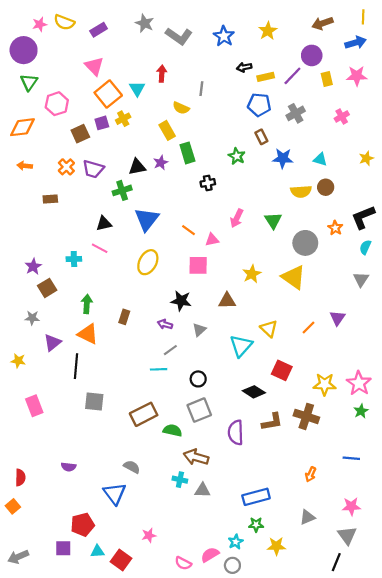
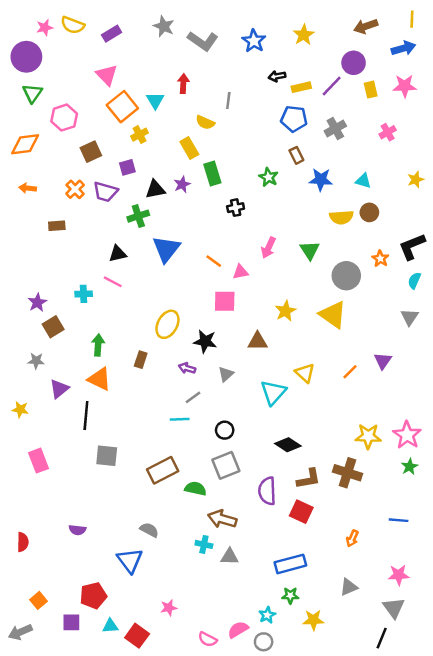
purple square: (102, 123) -> (127, 167), moved
yellow ellipse: (148, 262) -> (167, 324), moved
red square: (282, 370) -> (301, 512), moved
orange square: (13, 506) -> (39, 600), moved

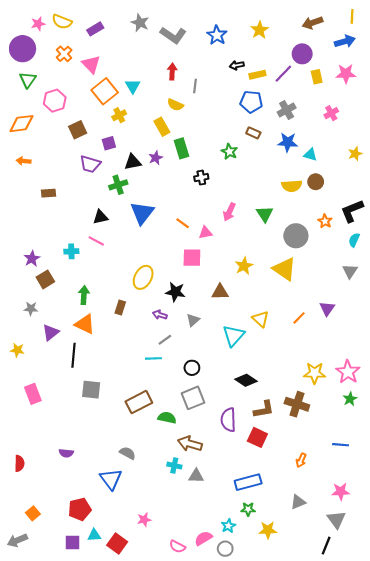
red arrow: (183, 83) -> (172, 72), moved
brown rectangle: (296, 155) -> (253, 133), turned -40
blue star: (321, 180) -> (288, 142), moved
orange cross: (75, 189) -> (64, 54), moved
purple square: (71, 622) -> (72, 542), moved

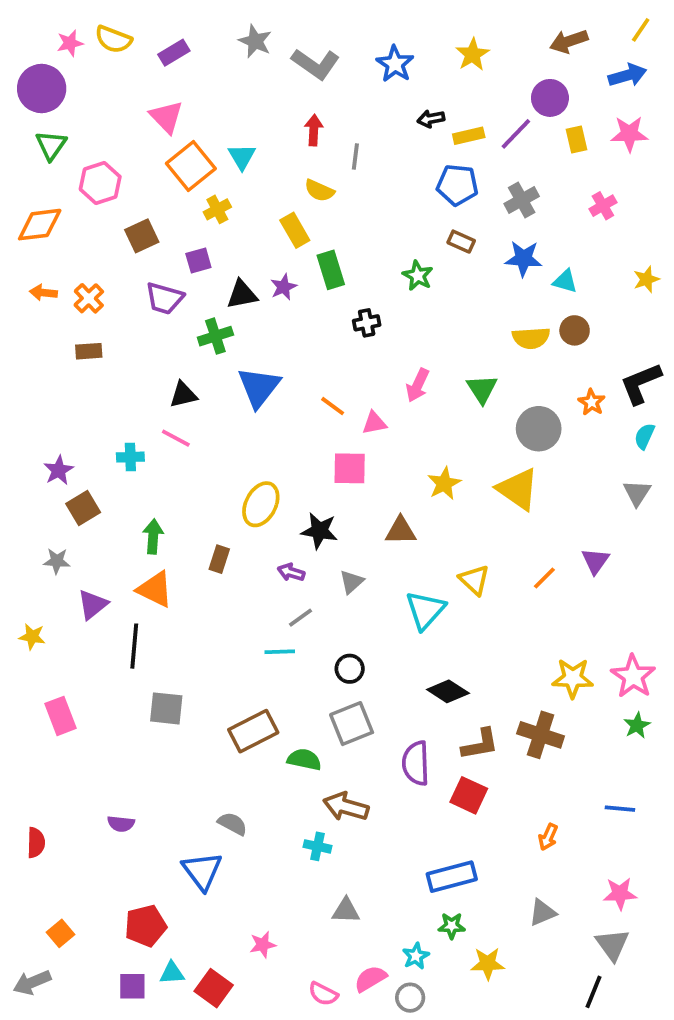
yellow line: (352, 16) -> (641, 30), turned 32
orange cross: (64, 54) -> (89, 298), moved
gray triangle: (196, 476) -> (346, 911), moved

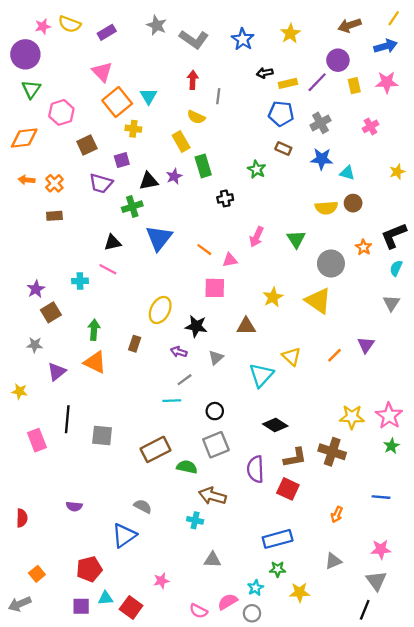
yellow cross: (217, 209) -> (133, 129), turned 35
black line: (134, 646) -> (67, 419), moved
blue triangle: (202, 871) -> (124, 535), turned 32

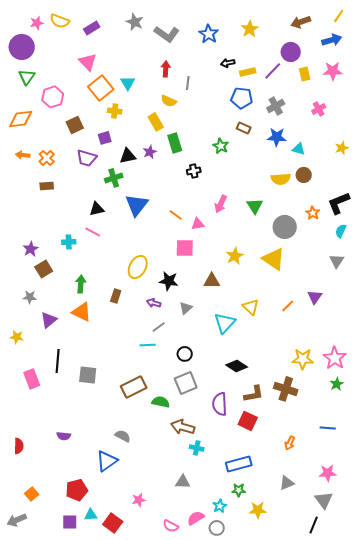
cyan cross: (195, 520) -> (197, 448), moved

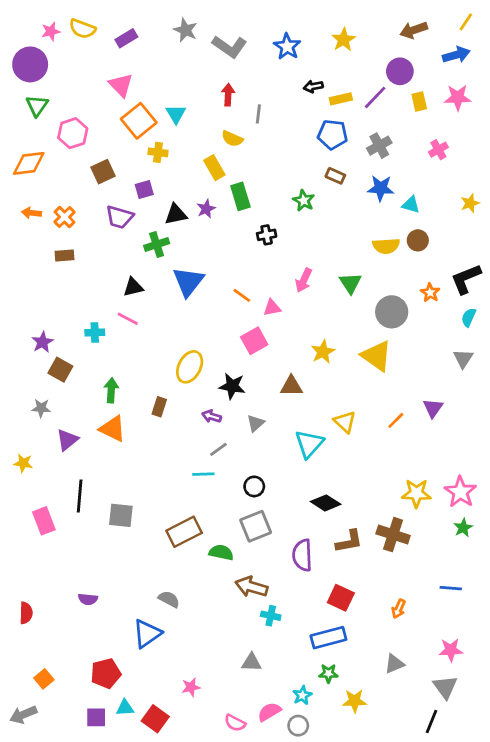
pink square: (185, 248) -> (254, 341), turned -30
brown square: (44, 269) -> (60, 370), turned -30
red square: (248, 421) -> (341, 598), moved

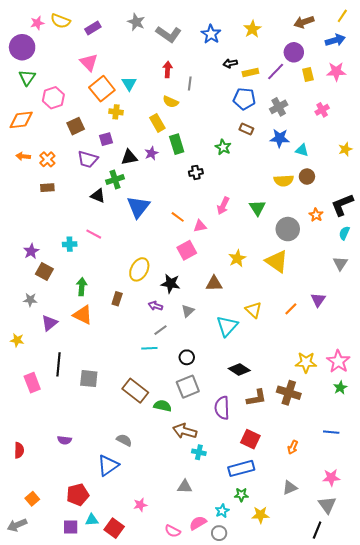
black triangle: (133, 287) -> (98, 196), moved, turned 35
brown rectangle: (184, 532) -> (135, 391), turned 65

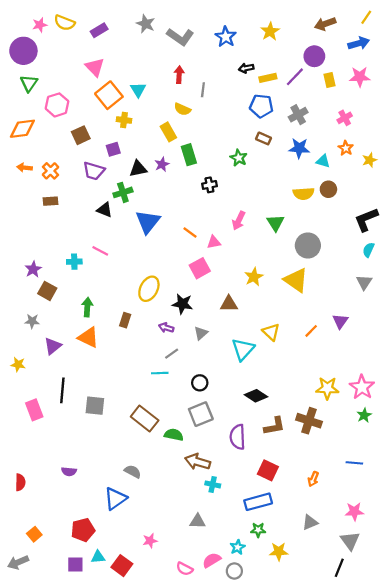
orange star: (316, 215) -> (346, 148), moved

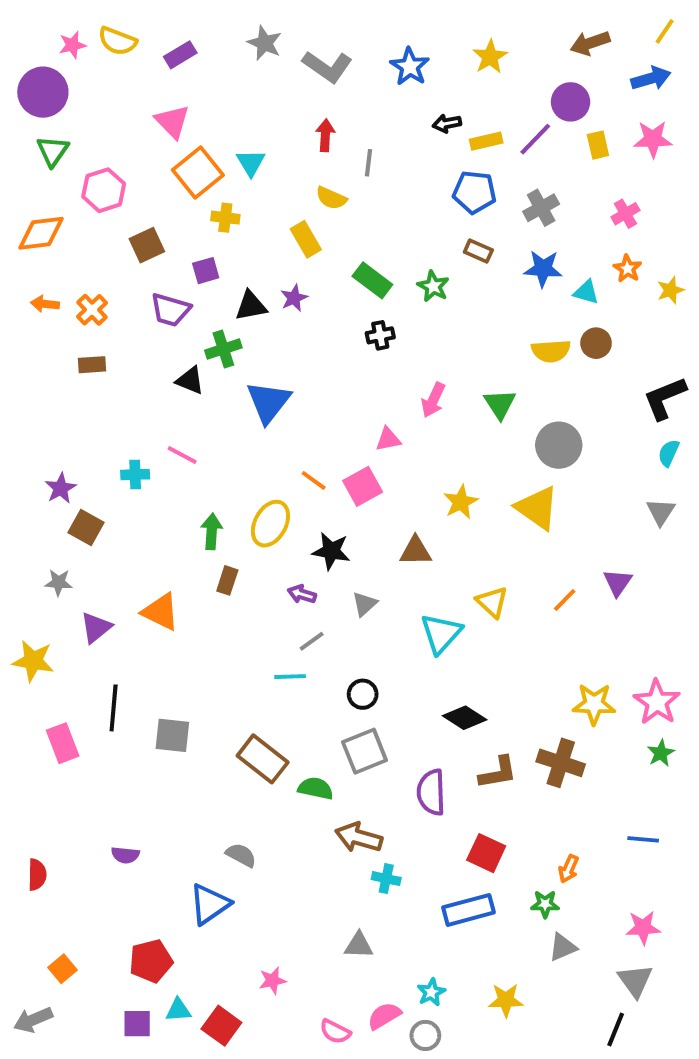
green rectangle: (189, 155) -> (372, 280), moved, turned -36
orange line: (190, 233) -> (314, 480), moved
green arrow: (87, 307) -> (212, 531), moved
yellow star: (18, 364) -> (33, 661), size x1.5
green star: (258, 530) -> (545, 904), moved

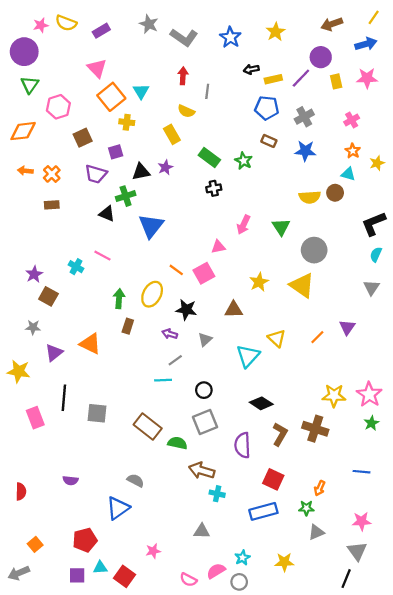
cyan triangle: (586, 292) -> (348, 174), moved
cyan cross: (135, 475) -> (76, 267), turned 32
brown L-shape: (498, 773) -> (280, 434), turned -50

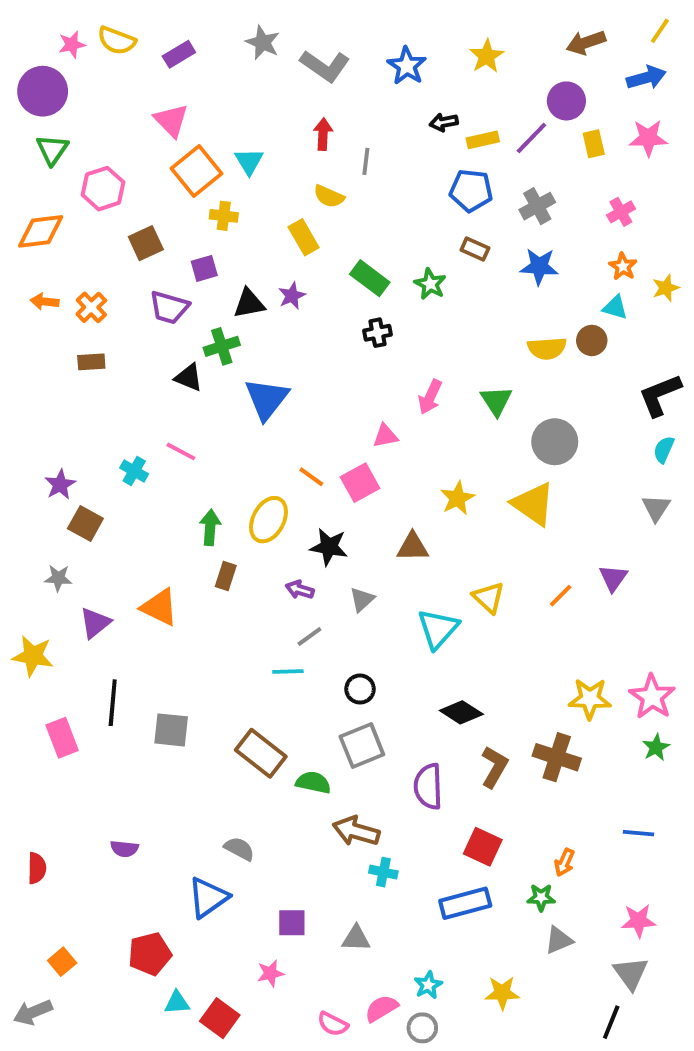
purple square: (77, 575) -> (292, 923), moved

